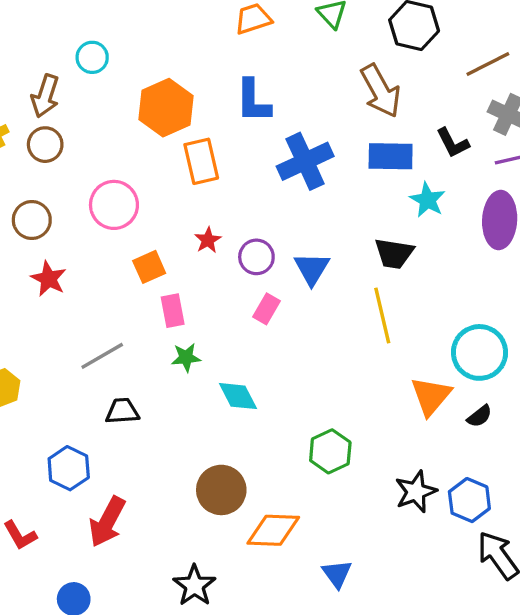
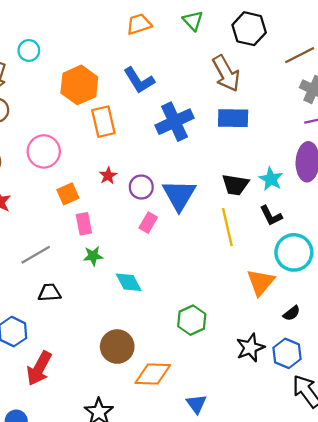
blue L-shape: (253, 101) -> (139, 80), turned -32
black L-shape: (453, 143) -> (271, 216), moved
cyan star: (428, 200) -> (271, 179), moved
blue triangle: (312, 269) -> (179, 195), size x1.4
black semicircle: (479, 416) -> (292, 313), moved

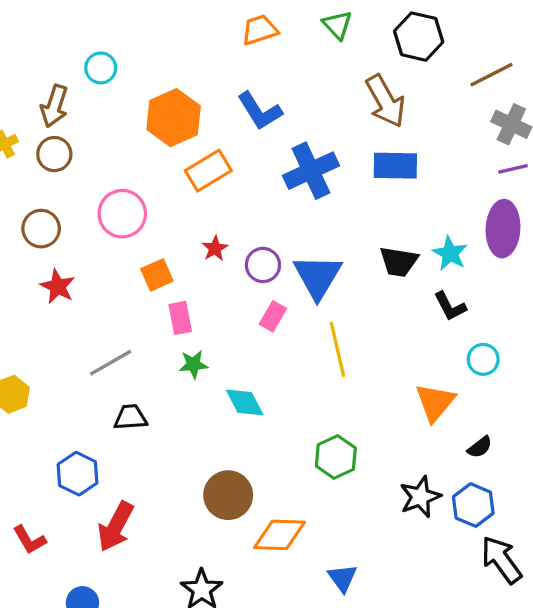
orange rectangle: (103, 122) -> (208, 171), turned 72
yellow line: (227, 227) -> (337, 349), moved
cyan circle: (294, 252) -> (483, 359), size x0.6

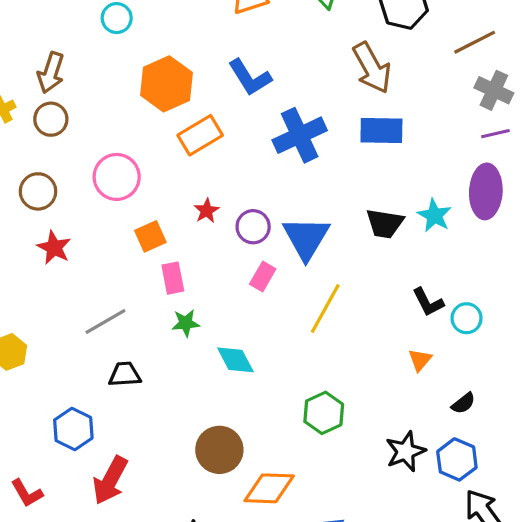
cyan circle: (101, 68) -> (117, 18), moved
black L-shape: (450, 306) -> (428, 302), moved
yellow line: (337, 349) -> (325, 309), turned 42
orange triangle: (435, 402) -> (420, 360), size x0.6

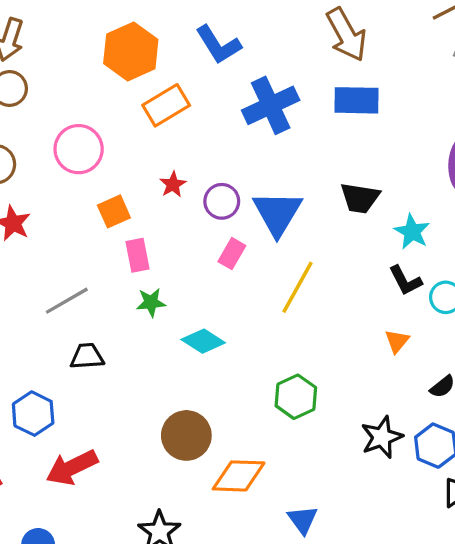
cyan star: (434, 215) -> (412, 232), moved
cyan diamond: (235, 360) -> (203, 341), turned -30
red arrow: (110, 480) -> (72, 467), turned 36

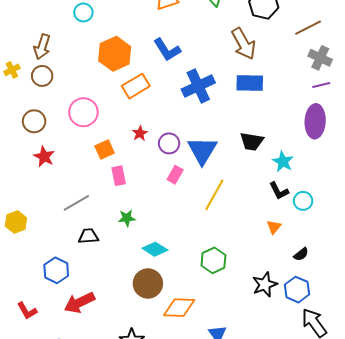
green star: (151, 302) -> (127, 218), moved
cyan diamond: (203, 341) -> (155, 249), moved

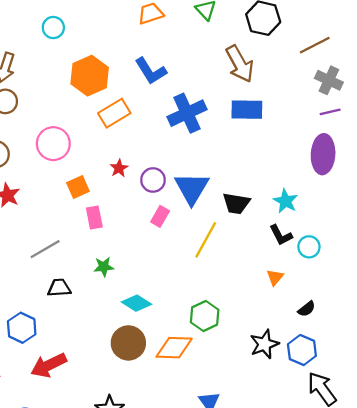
black trapezoid: (252, 141) -> (236, 203), moved
orange diamond: (179, 308) -> (174, 348), moved

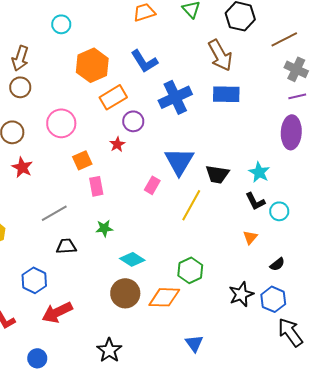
purple circle: (153, 180) -> (133, 121), moved

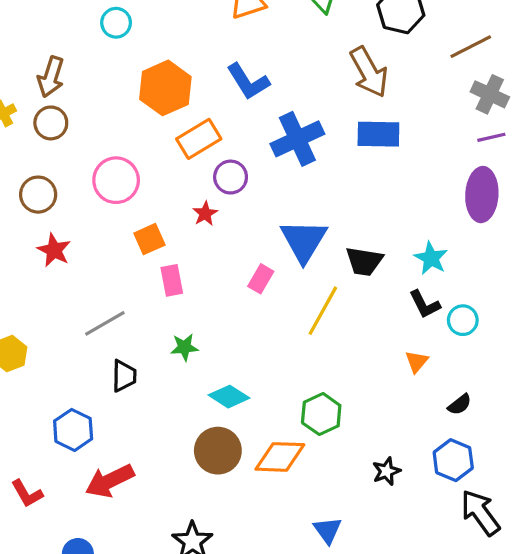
black trapezoid: (66, 246) -> (124, 376), turned 95
black star: (241, 294) -> (386, 471), moved, size x0.7

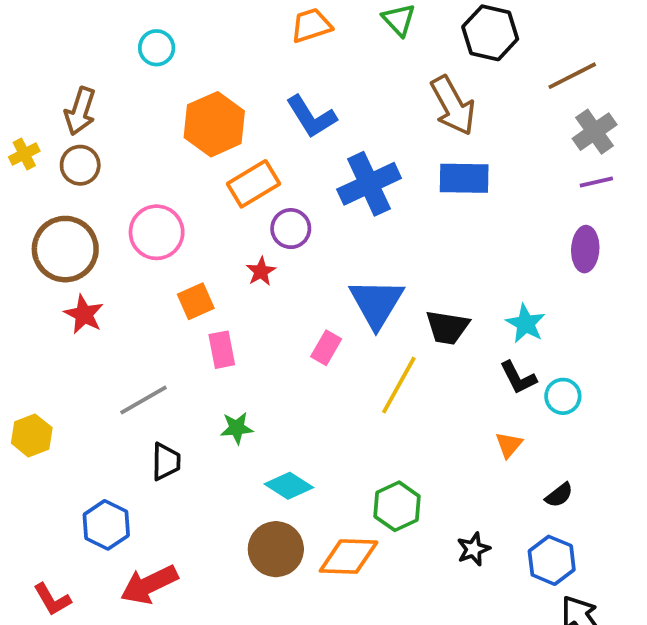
gray cross: (490, 94) -> (595, 132), turned 30
brown circle: (38, 195) -> (65, 249), size x1.5
purple ellipse: (482, 195) -> (585, 249), size x0.7
black star: (386, 471) -> (473, 549), moved

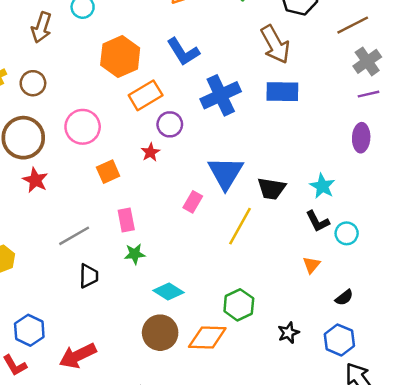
brown arrow: (80, 111) -> (41, 27), moved
pink rectangle: (222, 350) -> (126, 220), moved
blue hexagon: (106, 525) -> (29, 330), moved

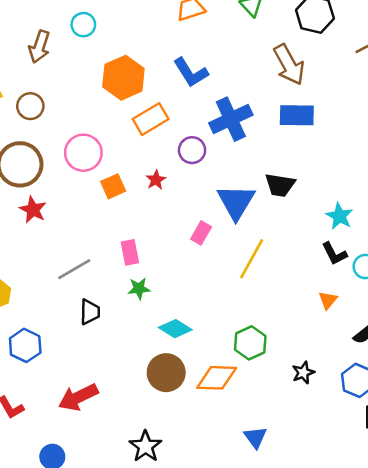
purple circle: (170, 124) -> (192, 150), moved
orange square: (108, 172) -> (113, 186), moved
black trapezoid: (272, 189) -> (280, 185), moved
blue hexagon: (29, 330) -> (25, 345), moved

